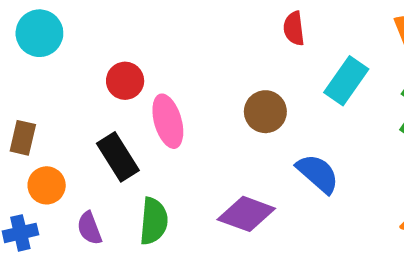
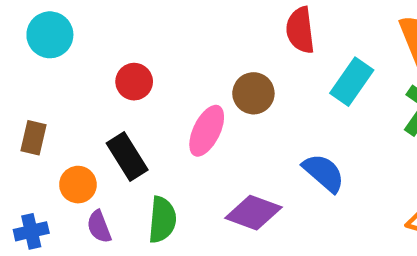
red semicircle: (294, 28) -> (300, 30), size x1.4
brown circle: (265, 112) -> (253, 93), moved
pink ellipse: (168, 121) -> (207, 131), moved, turned 42
orange circle: (47, 185) -> (78, 185), moved

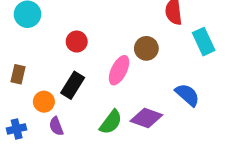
cyan rectangle: (352, 82) -> (204, 42), turned -60
black rectangle: (127, 156) -> (73, 85), turned 64
green semicircle: (162, 220) -> (111, 122), moved, turned 32

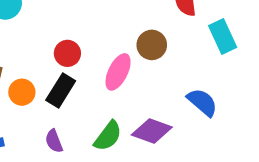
red circle: (77, 42) -> (67, 53), moved
orange circle: (44, 102) -> (22, 92), moved
purple semicircle: (56, 126) -> (54, 141), moved

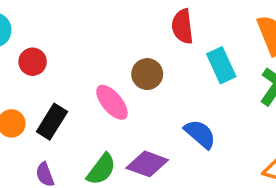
red circle: (67, 53) -> (33, 62), moved
pink ellipse: (118, 72) -> (112, 102), turned -66

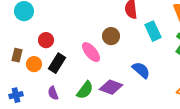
red circle: (33, 62) -> (46, 40), moved

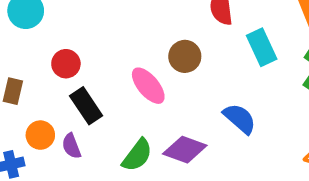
black rectangle: (57, 63) -> (86, 106), turned -66
orange circle: (34, 64) -> (40, 135), moved
purple semicircle: (53, 93) -> (71, 146), moved

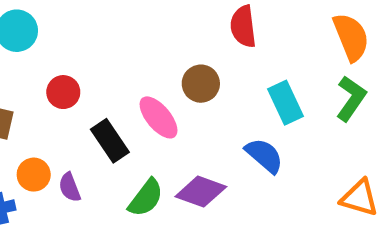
cyan rectangle: (262, 47) -> (285, 103), moved
black rectangle: (86, 106) -> (110, 141), moved

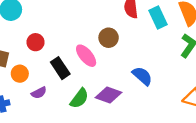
cyan rectangle: (285, 103) -> (158, 17), moved
orange circle: (34, 175) -> (20, 74), moved
purple semicircle: (70, 187) -> (39, 93), turned -96

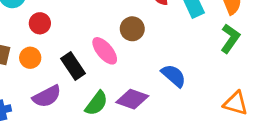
red circle: (36, 42) -> (40, 23), moved
orange circle: (20, 74) -> (30, 58), moved
purple semicircle: (39, 93) -> (47, 96), size x1.5

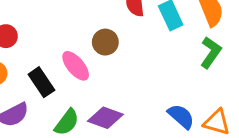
blue semicircle: (174, 76) -> (181, 116), moved

